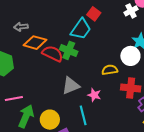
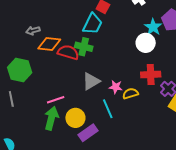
yellow semicircle: (110, 70) -> (130, 94), moved
pink line: (14, 99) -> (56, 100), moved

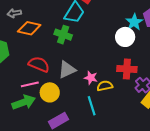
red semicircle: (68, 52) -> (39, 64), moved
cyan line: (108, 109) -> (92, 106), moved
green arrow: (51, 118) -> (24, 102), turned 50
yellow circle: (75, 118) -> (50, 92), moved

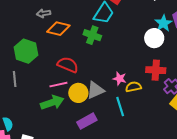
gray triangle: (67, 70) -> (95, 90), moved

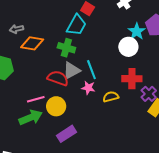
red semicircle: (68, 65) -> (58, 78), moved
pink star: (120, 79) -> (88, 88), moved
gray triangle: (95, 90) -> (71, 71), moved
cyan line: (120, 107) -> (91, 70), moved

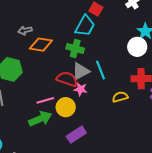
pink star: (88, 88) -> (81, 89), moved

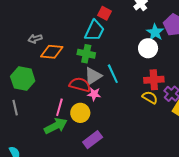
yellow semicircle: (120, 97) -> (150, 97), moved, turned 49
pink line: (45, 100) -> (59, 107), turned -54

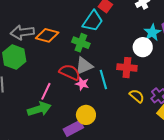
gray arrow: (35, 39) -> (22, 32), moved, size x1.6
cyan line: (113, 74) -> (103, 80), moved
red cross: (154, 80) -> (127, 68), moved
yellow circle: (80, 113) -> (86, 115), moved

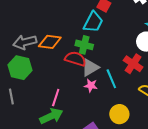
red cross: (127, 68) -> (133, 64), turned 36
red semicircle: (70, 72) -> (75, 59), moved
yellow circle: (86, 115) -> (119, 114), moved

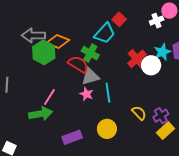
red cross: (133, 64) -> (137, 59), moved
green hexagon: (20, 68) -> (44, 52), moved

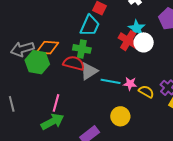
cyan star: (162, 52) -> (137, 28), moved
cyan line: (108, 93) -> (111, 81), turned -54
pink star: (86, 94) -> (130, 84), moved

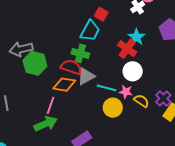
white circle: (144, 42) -> (133, 71), moved
orange diamond: (47, 48) -> (64, 85), moved
yellow circle: (120, 116) -> (113, 108), moved

